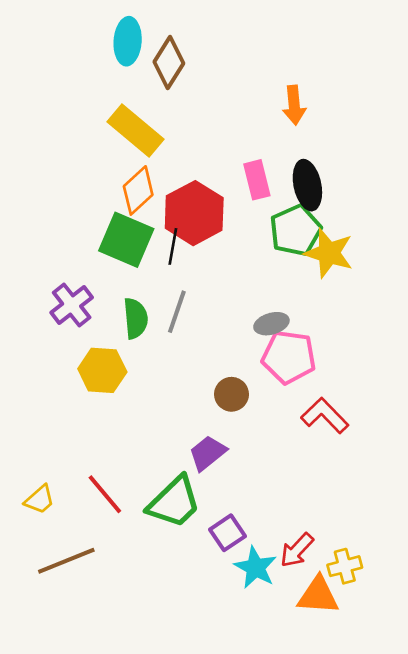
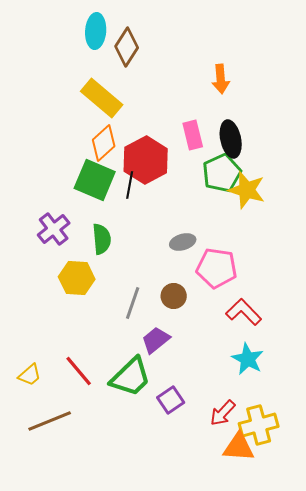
gray line: (177, 312) -> (133, 303), moved
gray ellipse: (271, 324) -> (183, 242), moved
yellow cross: (345, 566) -> (259, 425), size x1.5
cyan star: (255, 567) -> (248, 359), moved

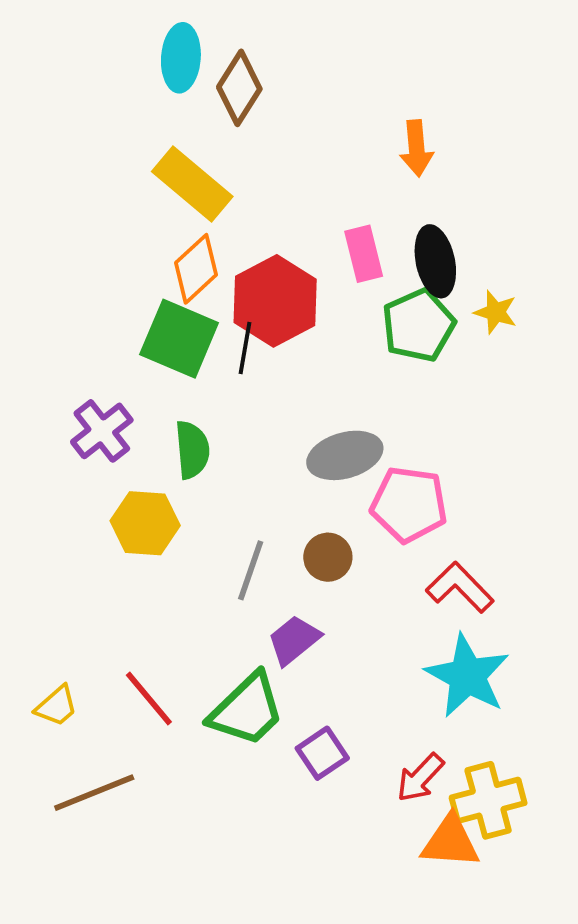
yellow star: (247, 190) -> (496, 312), moved, size x0.6
gray ellipse: (183, 242) -> (345, 455), size x1.5
cyan star: (248, 359) -> (467, 676), size x1.4

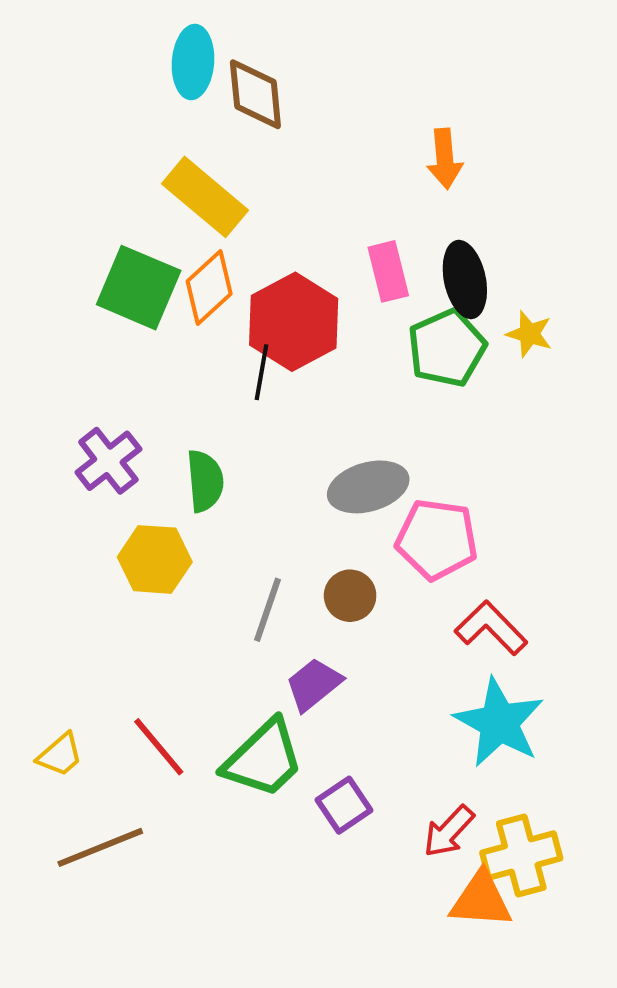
brown diamond: (239, 88) -> (255, 94), turned -38
green square: (179, 339) -> (139, 288), moved

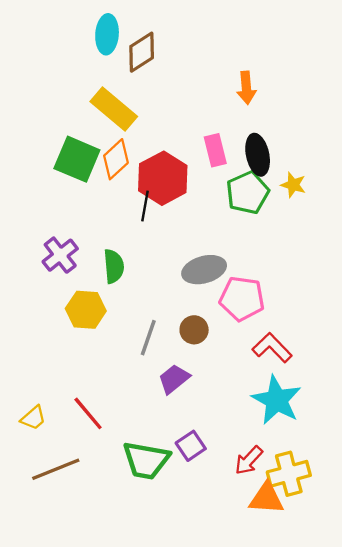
brown diamond: (255, 94) -> (142, 52), turned 63
green trapezoid: (263, 759) -> (146, 460), moved, turned 54

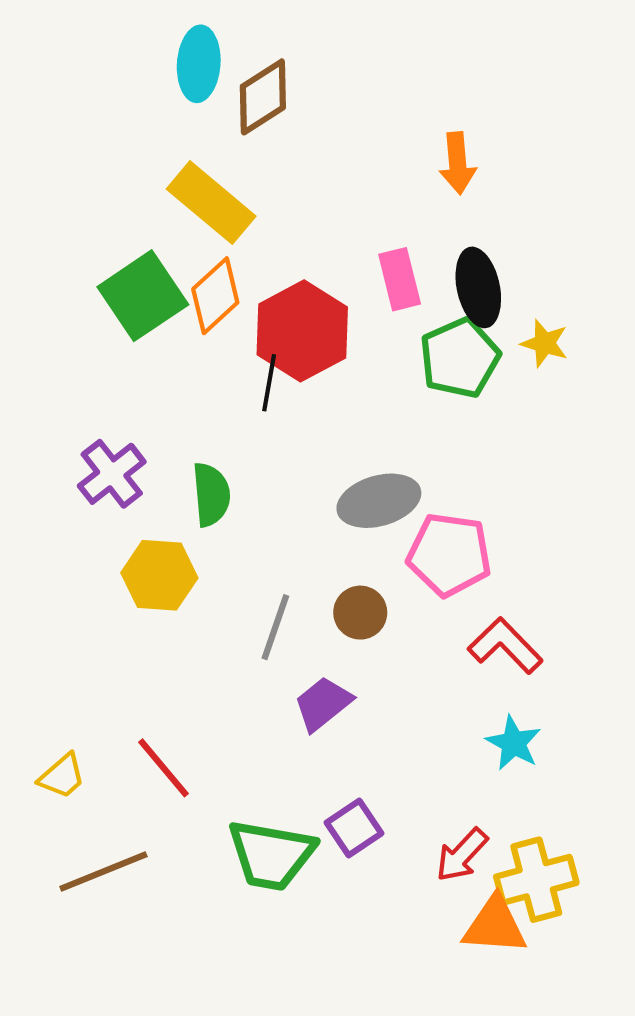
green square: (77, 159) -> (143, 296), turned 33
cyan star: (277, 400) -> (513, 743), size x0.6

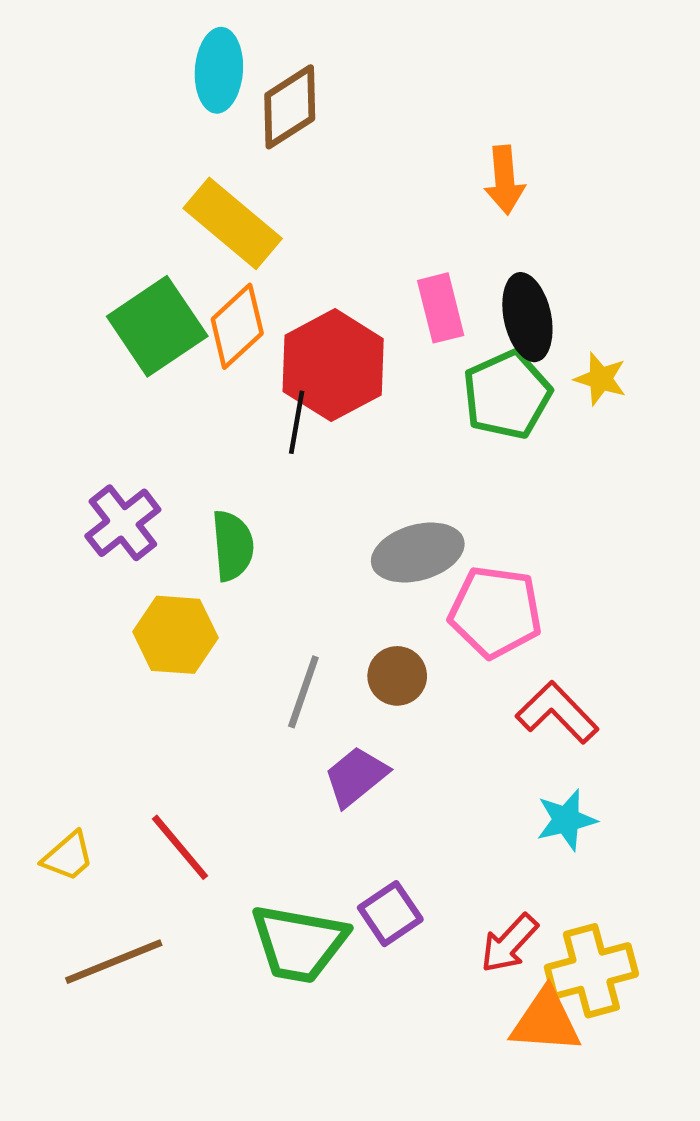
cyan star: (513, 743) -> (566, 820), turned 30

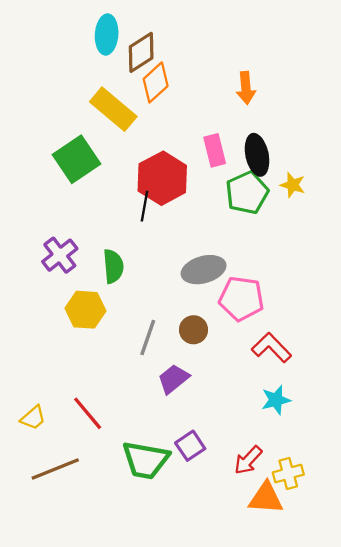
orange diamond: (237, 326) -> (156, 82), moved
yellow cross: (591, 971) -> (288, 473), size x0.7

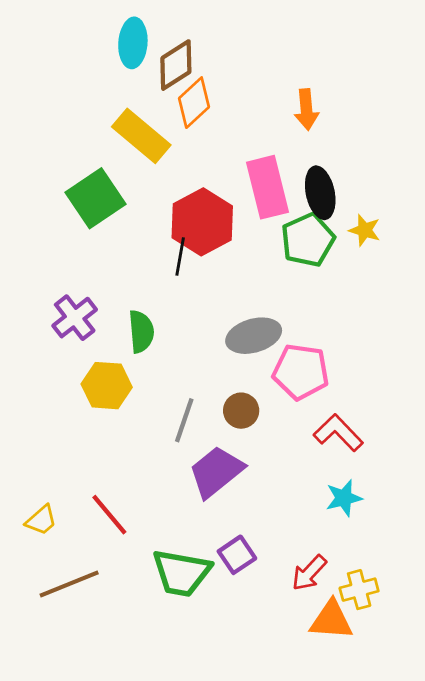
pink rectangle: (215, 150) -> (267, 187), size x1.5
purple trapezoid: (173, 379) -> (216, 472), size x1.4

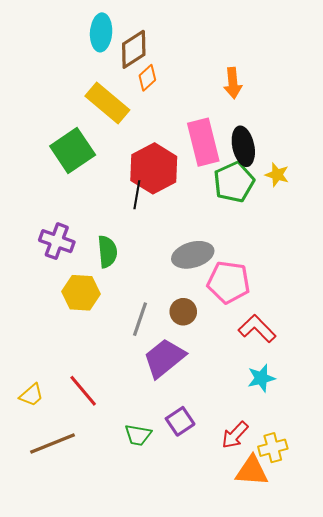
orange diamond: (194, 103) -> (147, 78), size x0.7
purple cross: (75, 318) -> (57, 241), turned -32
green trapezoid: (181, 573) -> (138, 435), size x0.6

